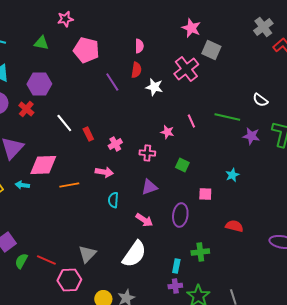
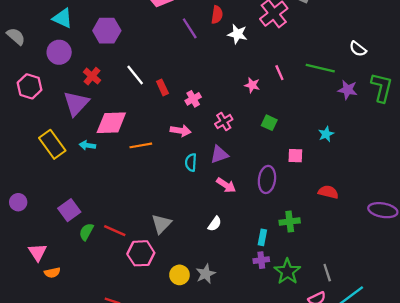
red cross: (26, 109) -> (92, 76), moved
pink cross: (147, 153) -> (224, 122), moved, turned -35
purple triangle: (149, 187) -> (219, 154), moved
white semicircle: (134, 254) -> (215, 224), size x0.5

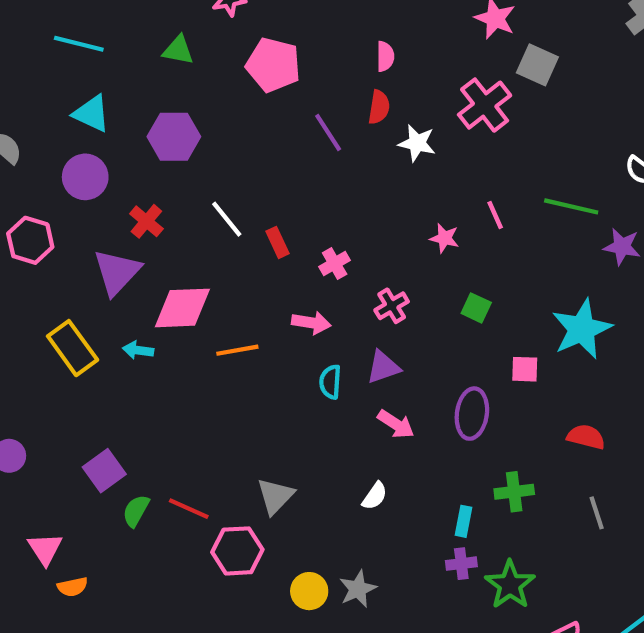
cyan star: (326, 134) -> (582, 329), size x2.0
gray line: (327, 273) -> (597, 513), moved

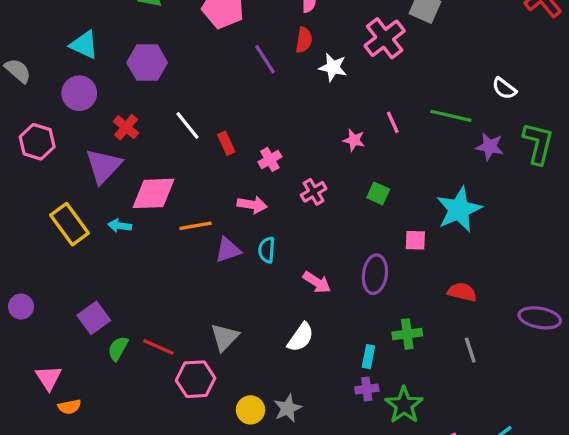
purple triangle: (383, 367) -> (228, 250), moved
white semicircle: (375, 496) -> (301, 337), size x1.4

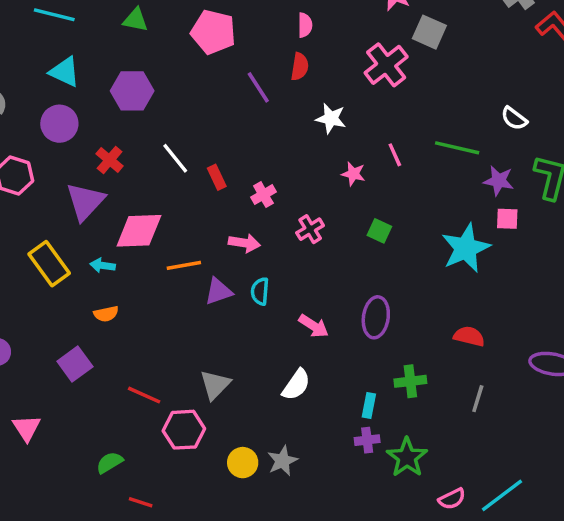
white star: (333, 67) -> (331, 118), moved
pink square: (415, 240) -> (507, 219), moved
green semicircle: (118, 349) -> (110, 463), moved, turned 30
gray line: (470, 350) -> (478, 399), turned 35
orange semicircle: (70, 407) -> (106, 314), moved

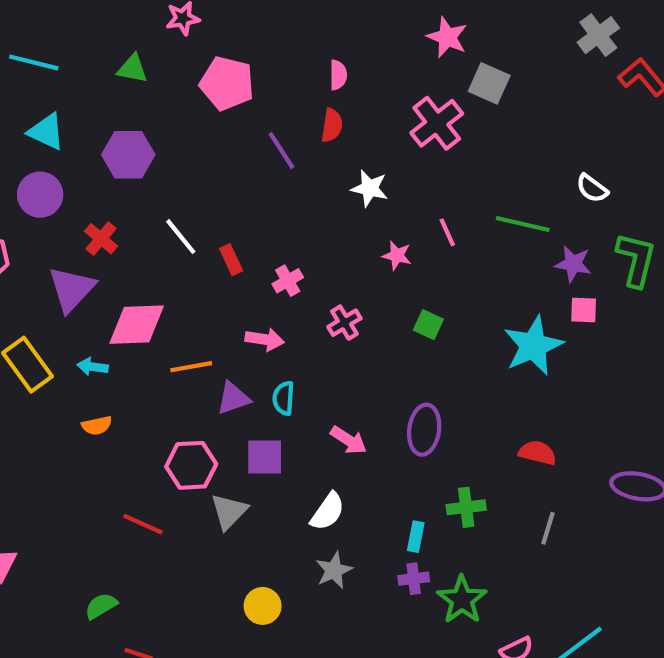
purple square: (75, 364) -> (265, 457), moved, turned 36
pink hexagon: (184, 430) -> (191, 465), moved
gray star: (282, 461) -> (334, 570), moved

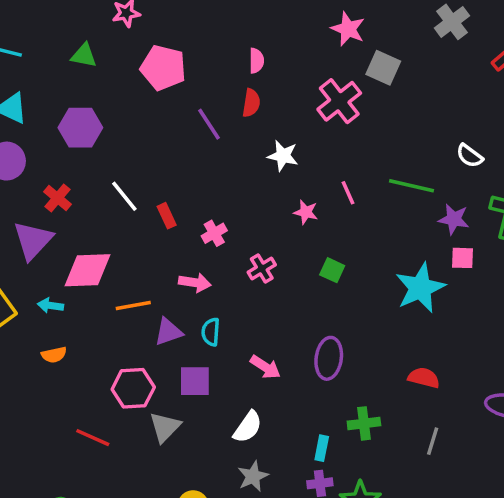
gray cross: (598, 35) -> (452, 22), moved

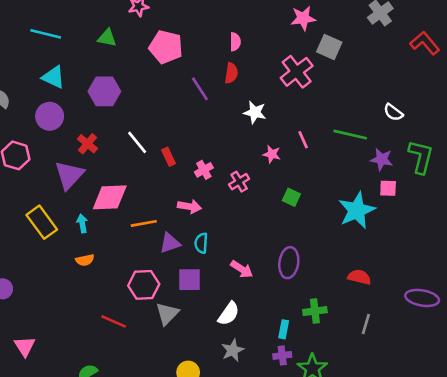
pink star: (348, 29) -> (303, 18), turned -30
pink cross: (262, 268) -> (239, 182), moved
cyan arrow: (50, 305) -> (82, 223), turned 72

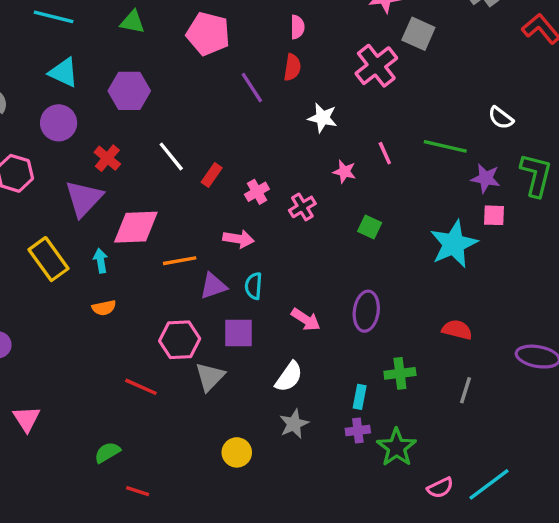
red rectangle: (169, 157) -> (212, 175), turned 60

